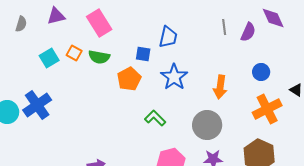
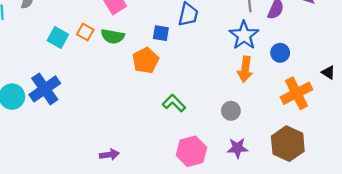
cyan square: (49, 58) -> (58, 37), turned -30
blue circle: (261, 72) -> (280, 53), moved
blue star: (174, 77) -> (244, 35), moved
gray circle: (207, 125) -> (231, 111), size x0.6

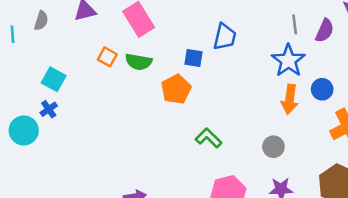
cyan square: (58, 37) -> (54, 79), moved
blue circle: (280, 53) -> (322, 89), moved
blue cross: (45, 89) -> (49, 109), moved, size x0.5

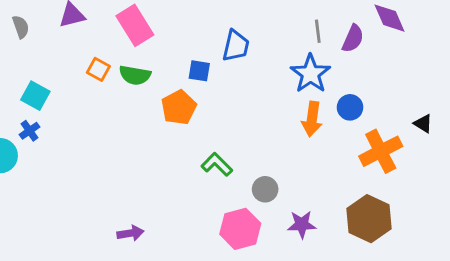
gray semicircle: (41, 21) -> (21, 27), turned -36
gray circle: (273, 147) -> (265, 189), moved

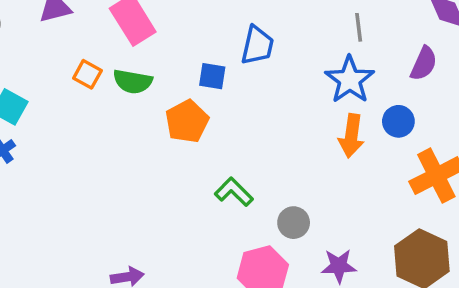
purple semicircle: (353, 39) -> (424, 63), moved

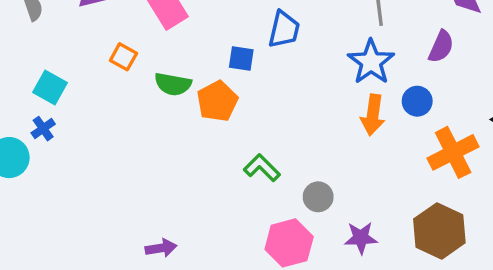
green semicircle: (133, 82) -> (173, 84), moved

